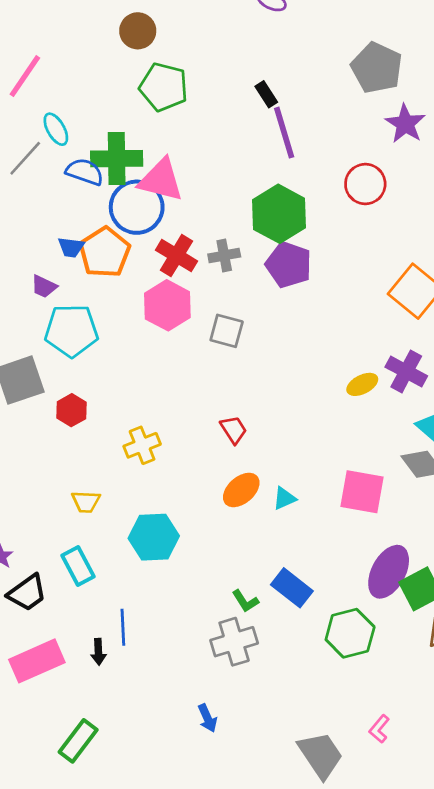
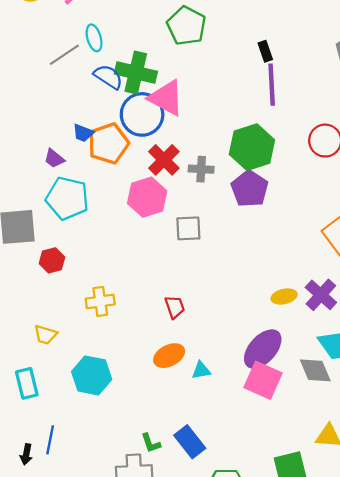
gray square: (227, 331) -> (188, 228), turned -32
purple ellipse: (389, 572) -> (263, 349), moved

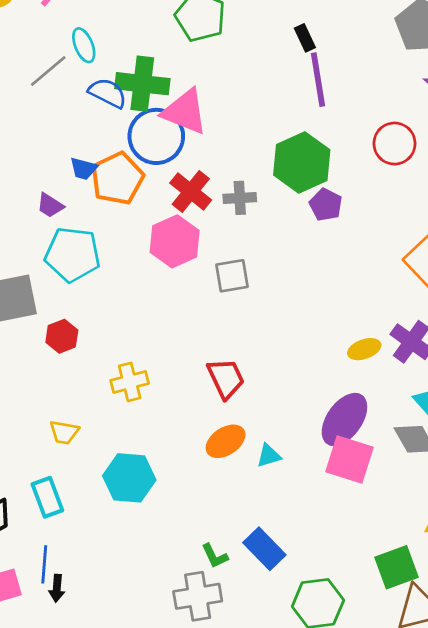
purple pentagon: (250, 189) -> (326, 205), moved, size x0.7
red trapezoid: (175, 307) -> (226, 378), size x1.4
blue line: (50, 440) -> (44, 564), moved

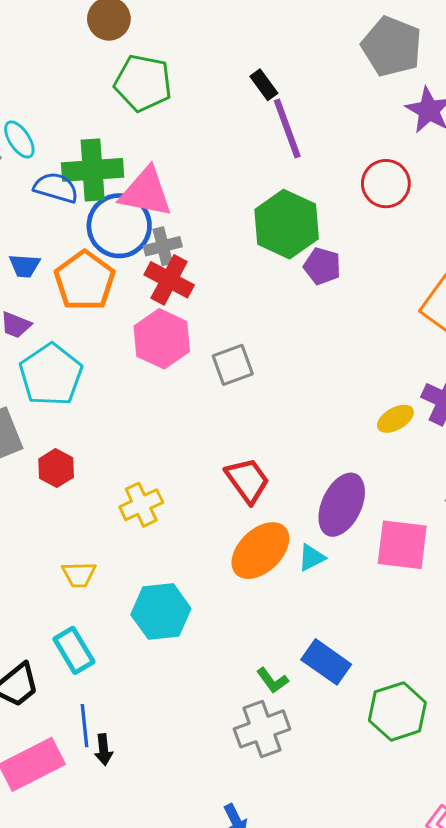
blue trapezoid: (83, 169) -> (25, 266), moved
gray cross: (240, 198) -> (163, 246), moved
cyan pentagon: (73, 254) -> (51, 375), turned -30
purple ellipse: (344, 419) -> (342, 505), moved
orange ellipse: (226, 441) -> (260, 551), size x1.4

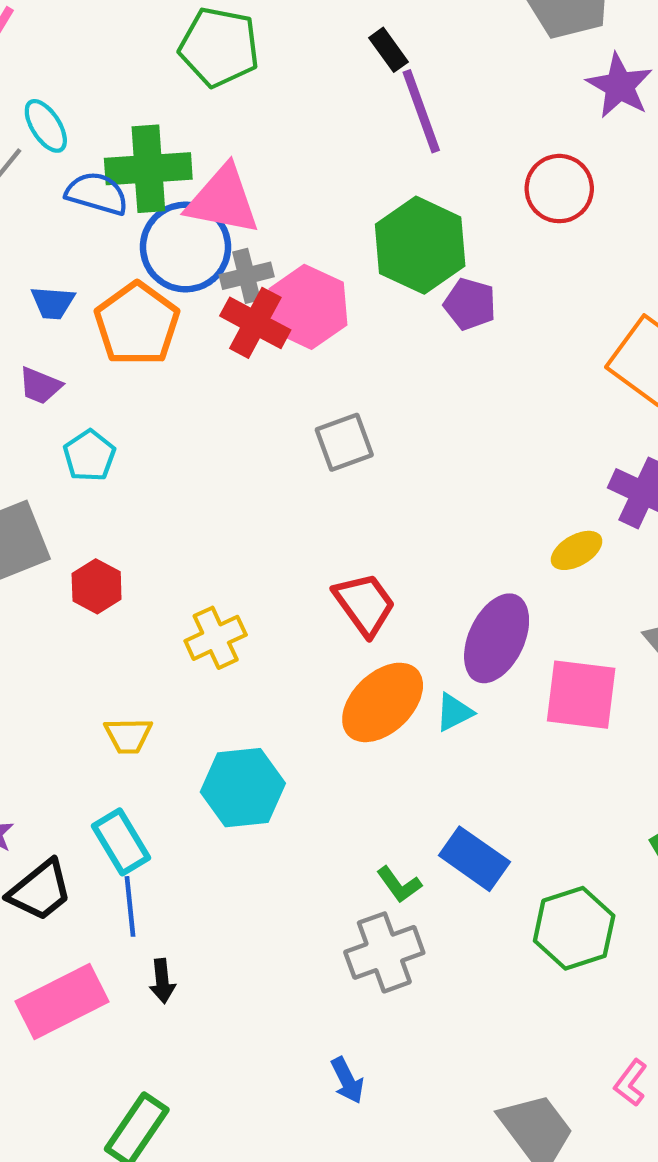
pink hexagon: (162, 339) -> (308, 307), moved
cyan pentagon: (51, 375) -> (89, 456), size x0.6
yellow ellipse: (395, 419) -> (577, 550), moved
blue line: (84, 726) -> (130, 906), moved

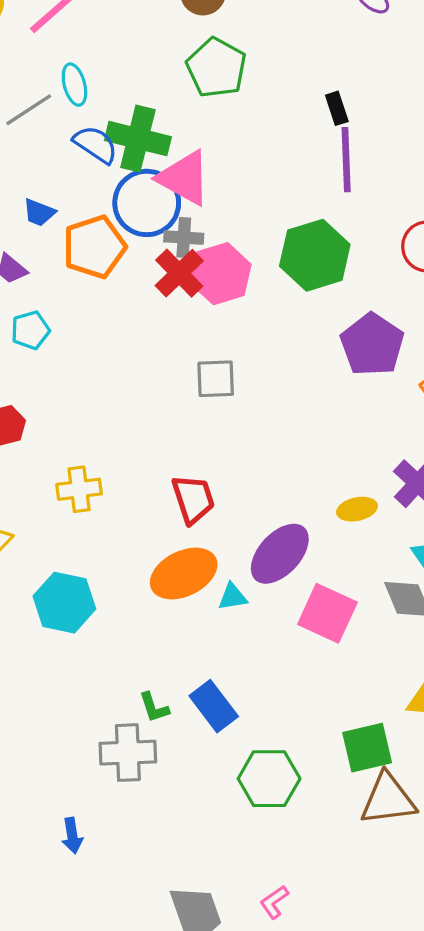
purple pentagon: (470, 304) -> (372, 345), moved, size x1.6

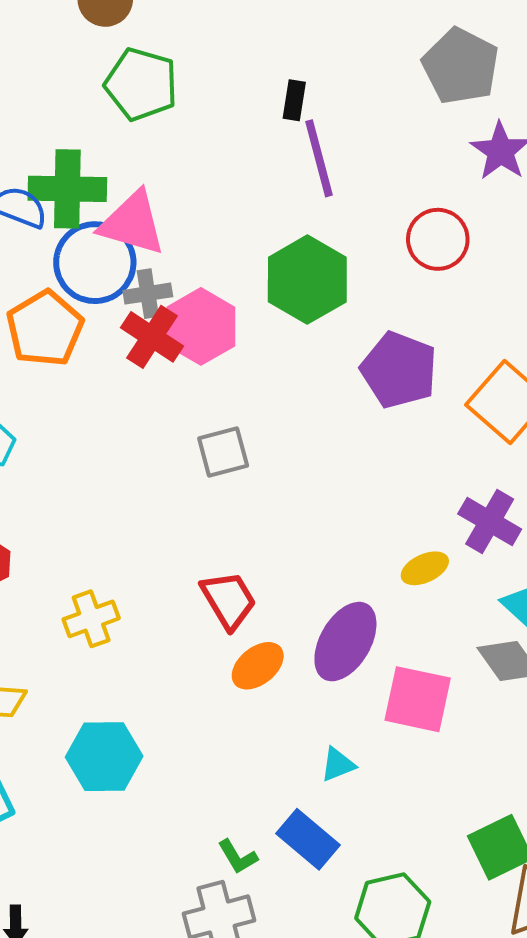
black rectangle: (337, 108) -> (294, 100), turned 40
orange ellipse: (184, 574) -> (258, 666), moved, size x0.7
cyan triangle: (233, 597) -> (338, 765), moved

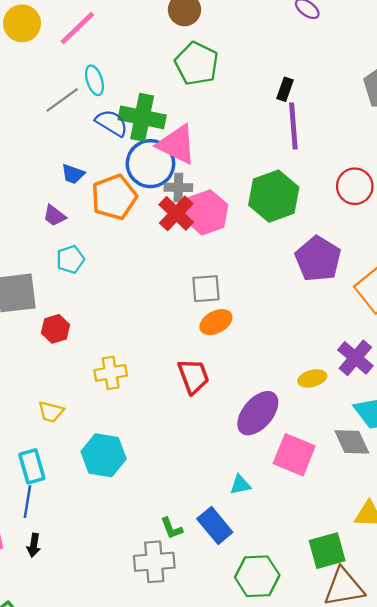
orange ellipse: (258, 666) -> (216, 322), moved

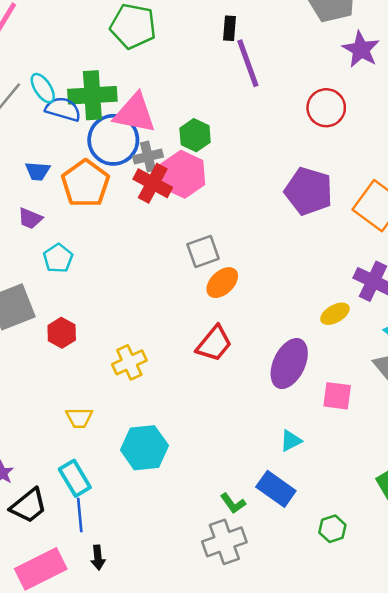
cyan ellipse: (94, 80) -> (43, 88), moved
green hexagon: (274, 196) -> (195, 135), moved, size x0.6
red trapezoid: (193, 376) -> (214, 344), turned 75
pink square: (294, 455) -> (337, 396), size x0.7
green hexagon: (257, 576) -> (332, 529), size x0.6

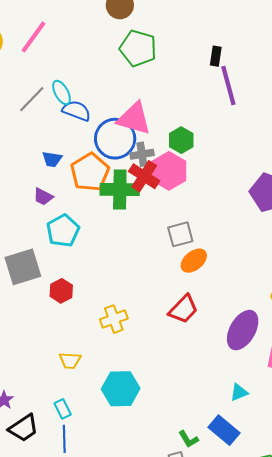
green cross: (92, 95) -> (120, 189), moved
cyan pentagon: (58, 258) -> (63, 231), size x1.4
cyan rectangle: (75, 478) -> (63, 409), size x0.7

